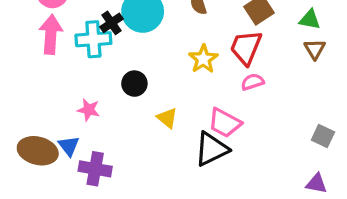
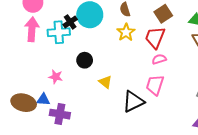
yellow star: (203, 59) -> (126, 32), moved
pink trapezoid: (225, 123) -> (155, 85), moved, turned 80
blue triangle: (69, 146) -> (43, 100), turned -48

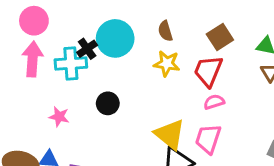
yellow star: (126, 32) -> (167, 64), turned -30
pink star: (56, 77) -> (59, 117), moved
yellow triangle: (105, 82) -> (170, 134), moved, size x1.6

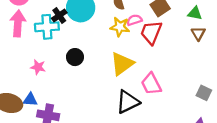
pink semicircle: (214, 102) -> (134, 20), moved
yellow triangle: (170, 134) -> (122, 64), moved, turned 45
pink trapezoid: (208, 139) -> (151, 84), turned -45

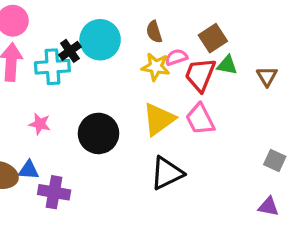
green triangle: (195, 13) -> (227, 65), moved
black circle: (75, 57) -> (99, 133), moved, size x1.6
pink trapezoid: (151, 84) -> (200, 119), moved

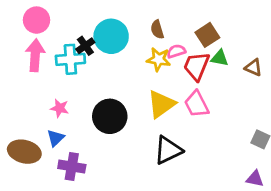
brown triangle: (267, 76) -> (254, 67), turned -36
blue triangle: (29, 170) -> (55, 138), moved, turned -48

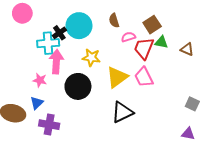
pink arrow: (35, 55) -> (56, 62), moved
yellow star: (159, 59) -> (91, 58), moved

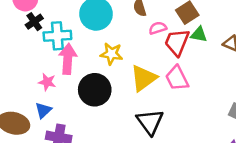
black cross: (59, 33) -> (34, 22), moved
black triangle: (122, 112) -> (150, 122), turned -40

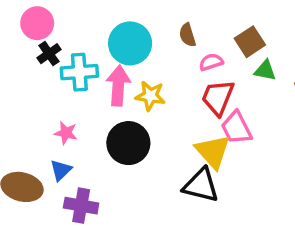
red trapezoid: (177, 42) -> (218, 97), moved
pink arrow: (68, 59) -> (118, 86), moved
yellow triangle: (144, 78) -> (213, 151), moved, turned -36
black triangle: (150, 122) -> (201, 185), turned -40

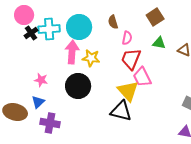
brown square: (250, 42) -> (155, 17), moved
pink semicircle: (211, 62) -> (127, 38), turned 120
cyan cross: (79, 72) -> (49, 29), moved

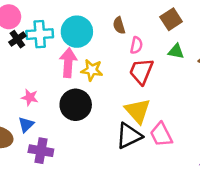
pink trapezoid: (142, 77) -> (161, 135), moved
black triangle: (121, 111) -> (129, 136), turned -40

